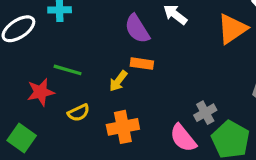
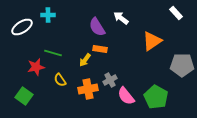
orange triangle: (232, 29) -> (152, 41), moved
yellow semicircle: (79, 113) -> (60, 80), turned 80
gray cross: (205, 113) -> (110, 80), moved

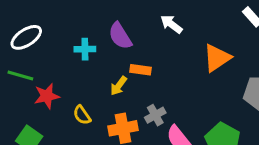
cyan cross: (48, 15) -> (85, 49), moved
purple semicircle: (97, 27) -> (120, 36), moved
green line: (53, 53) -> (20, 76), moved

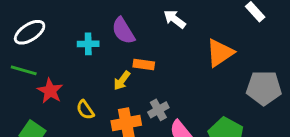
red star: (47, 96) -> (50, 91), turned -30

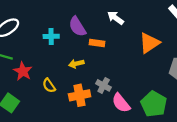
orange rectangle: (144, 64) -> (97, 43), moved
yellow arrow: (122, 81) -> (76, 64), turned 40
gray cross: (158, 110) -> (104, 85), turned -32

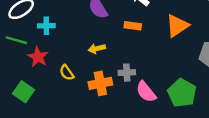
cyan cross: (51, 36) -> (46, 26), moved
orange rectangle: (97, 43) -> (133, 26), moved
gray cross: (104, 85) -> (127, 73), turned -32

